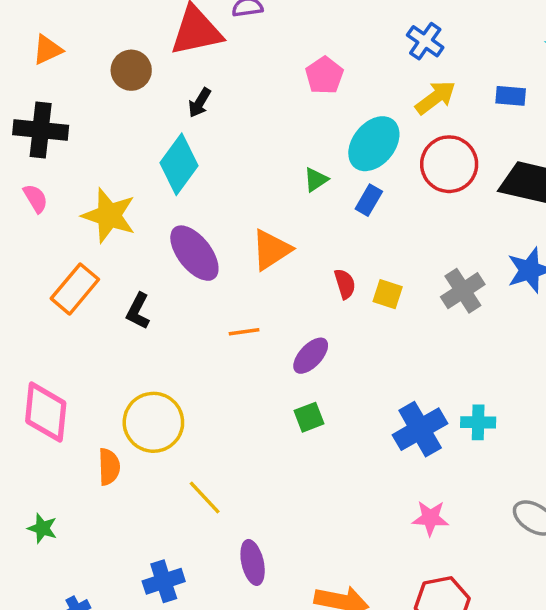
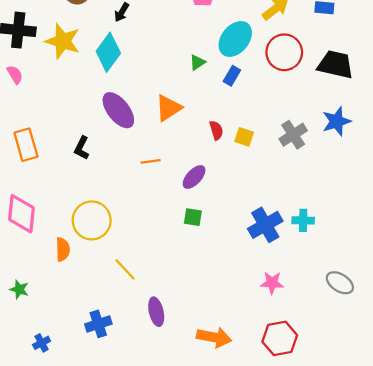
yellow star: (109, 215) -> (63, 41), moved
orange rectangle: (75, 289) -> (26, 145), moved, turned -56
green square: (309, 417) -> (193, 217), turned 30

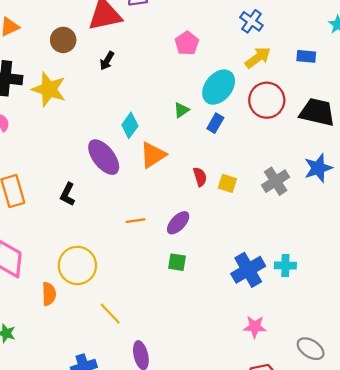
cyan diamond: (108, 52) -> (130, 125), moved, size x0.7
orange line: (151, 161) -> (135, 221), moved
gray ellipse: (340, 283) -> (311, 349), moved

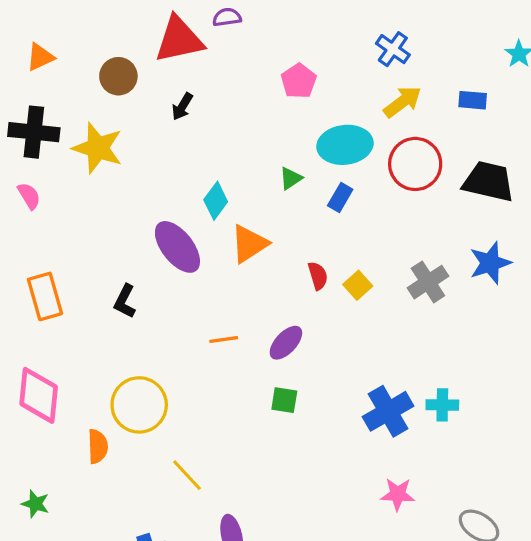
cyan ellipse: (219, 87) -> (345, 145), turned 44
yellow square: (227, 183) -> (358, 285), turned 30

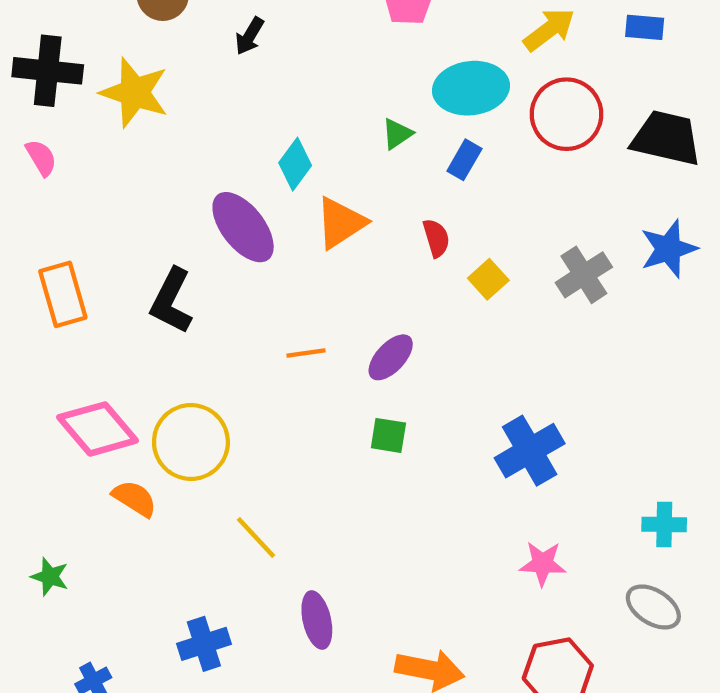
red semicircle: (318, 276) -> (436, 238), moved
black L-shape: (125, 301) -> (171, 301), size x1.4
pink diamond: (39, 395) -> (98, 429), moved, turned -46
cyan cross: (442, 405) -> (664, 524), moved
orange semicircle: (98, 446) -> (134, 498), turned -56

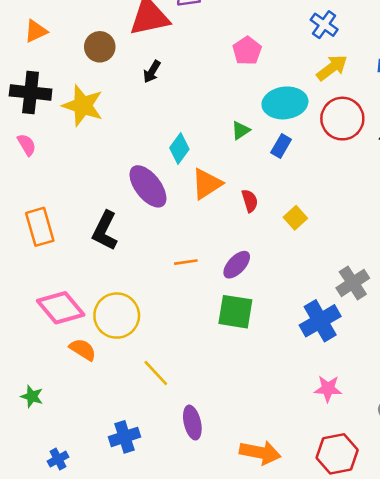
red semicircle: (436, 238) -> (250, 201), moved
gray cross: (584, 275) -> (353, 283), moved
green square: (388, 435) -> (235, 312), size x1.6

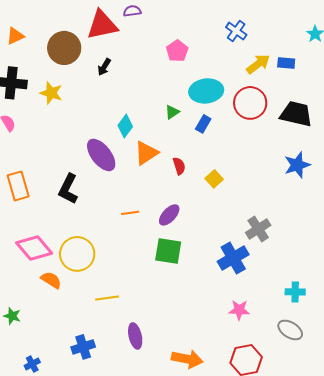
brown circle: (100, 47) -> (64, 48), size x1.4
yellow arrow: (332, 68) -> (258, 64), moved
yellow star: (83, 106) -> (51, 93), size x0.7
yellow line: (156, 373) -> (107, 298), turned -55

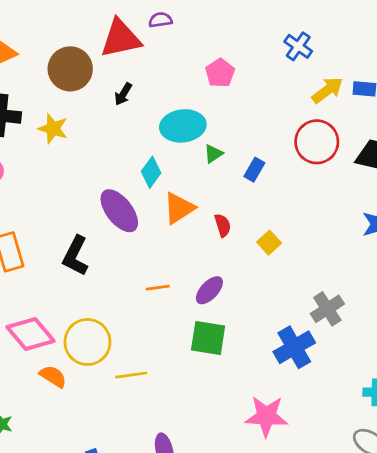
cyan ellipse: (206, 91) -> (183, 126), moved
yellow line: (107, 298) -> (131, 375), moved
pink star: (239, 310) -> (266, 416), moved, size x1.5

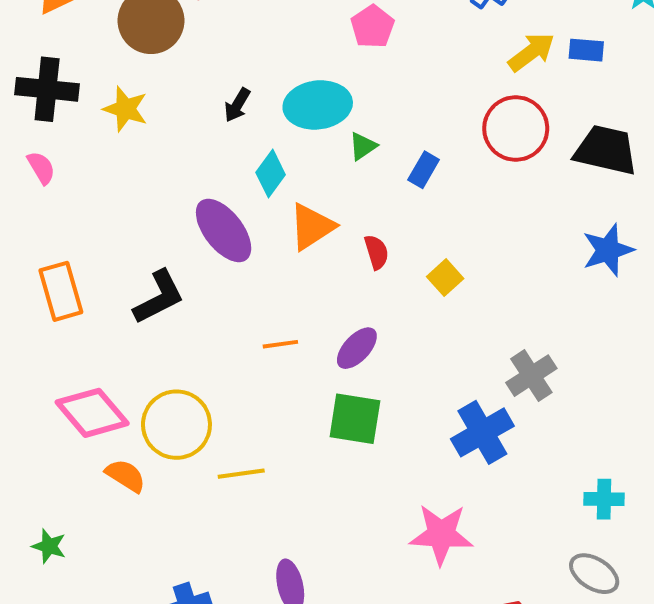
black arrow: (123, 94) -> (237, 105), moved
black L-shape: (76, 256) -> (159, 297), turned -144

